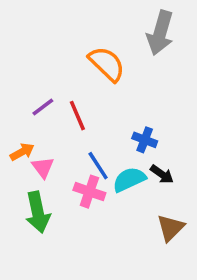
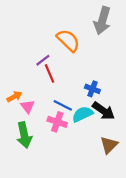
purple line: (43, 107) -> (43, 60), moved
blue line: (98, 166) -> (63, 105), turned -30
black arrow: (162, 174) -> (103, 111), size x1.5

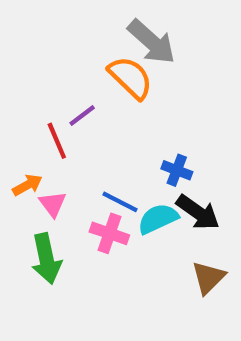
gray arrow: (102, 21) -> (152, 42), moved, turned -64
red line: (50, 73) -> (57, 141), moved

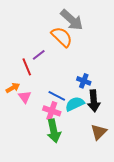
black arrow: (198, 212) -> (94, 101), turned 50
green arrow: (46, 259) -> (54, 131), moved

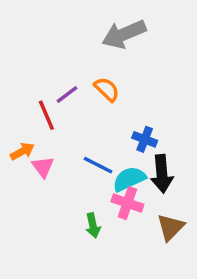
gray arrow: (72, 20) -> (124, 34), turned 115
orange semicircle: (62, 37) -> (107, 89), moved, size x0.7
pink cross: (52, 111) -> (127, 203), moved
green arrow: (54, 131) -> (93, 225), size x0.6

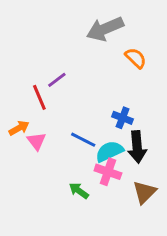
orange semicircle: (107, 89) -> (136, 58), moved
green arrow: (93, 225) -> (79, 191), turned 138

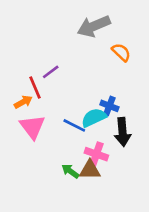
orange arrow: (19, 128) -> (23, 102), moved
pink triangle: (36, 141) -> (32, 127), size x1.5
cyan semicircle: (109, 151) -> (94, 118), moved
brown triangle: (144, 192) -> (90, 170), moved, turned 45

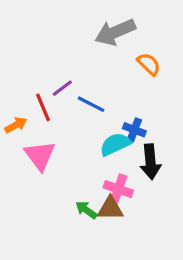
orange arrow: (23, 102) -> (16, 125), moved
blue line: (74, 125) -> (91, 104), moved

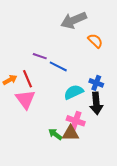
purple line: (62, 88) -> (40, 56), turned 56
red line: (43, 107) -> (27, 79), moved
blue cross: (134, 130) -> (96, 83), moved

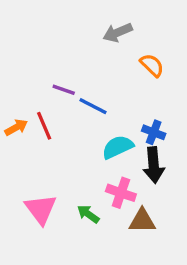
gray arrow: (74, 20) -> (118, 33), size x0.7
pink triangle: (25, 99) -> (41, 209), moved
brown triangle: (71, 133) -> (142, 221), moved

